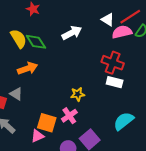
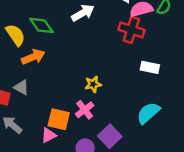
yellow semicircle: (19, 39) -> (15, 35), moved
red cross: (113, 63) -> (131, 30), moved
white rectangle: (115, 82) -> (150, 67), moved

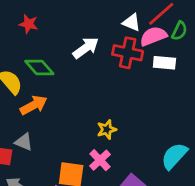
red cross: (131, 30) -> (128, 53), moved
white rectangle: (150, 67) -> (164, 63), moved

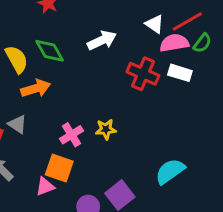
red cross: (128, 53) -> (143, 74), moved
pink cross: (100, 160) -> (72, 135), moved

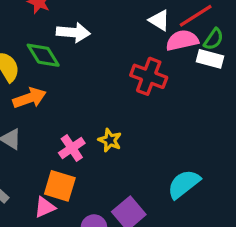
white arrow: (102, 40) -> (73, 32), moved, turned 32
white rectangle: (180, 73) -> (210, 59), moved
yellow star: (106, 129) -> (110, 140), turned 30

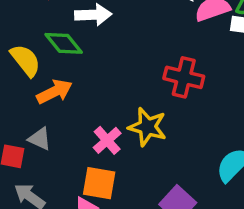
red cross: (149, 76) -> (184, 77), moved
yellow star: (110, 140) -> (147, 127), size x1.5

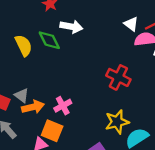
orange arrow: (54, 92) -> (33, 107), moved
yellow star: (147, 127) -> (117, 122), moved, turned 30

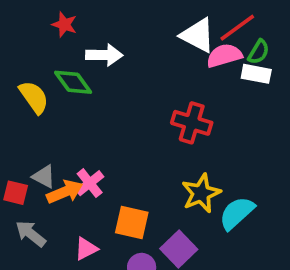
white triangle: (131, 24) -> (198, 35), size x1.5
pink cross: (63, 106) -> (90, 183), moved
orange square: (52, 131) -> (132, 223), moved

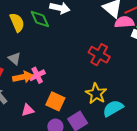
gray triangle: (44, 177) -> (14, 59), moved
yellow star: (201, 193) -> (96, 94), turned -30

